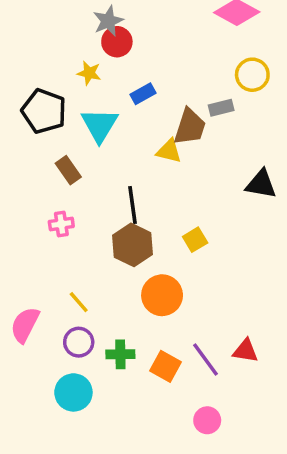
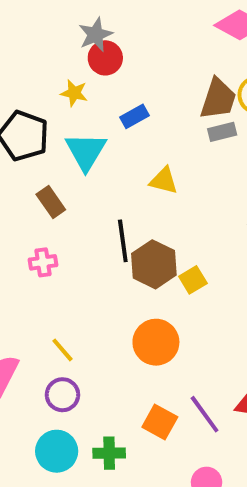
brown trapezoid: (190, 127) -> (218, 99), moved
brown hexagon: (133, 245) -> (154, 264), moved
green cross: (120, 354) -> (109, 453), moved

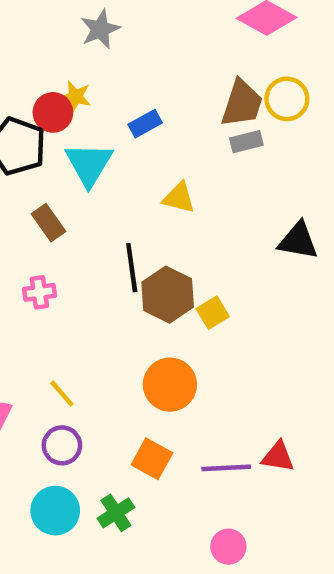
red circle: (105, 58) -> (53, 112), moved
purple line: (205, 414) -> (226, 468), turned -57
orange square: (160, 422) -> (152, 459), moved
green cross: (109, 453) -> (116, 513), turned -32

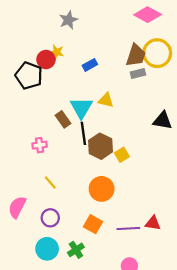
yellow circle: (287, 99) -> (157, 53), size x1.4
cyan triangle: (89, 164) -> (81, 108), moved
brown rectangle: (48, 223) -> (63, 119), moved
yellow line: (62, 394) -> (50, 183), moved

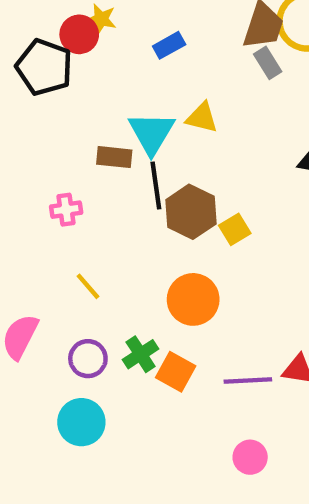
gray rectangle: (138, 73) -> (268, 63), turned 72
brown rectangle: (63, 119) -> (114, 157), turned -49
green cross: (76, 250) -> (141, 354), moved

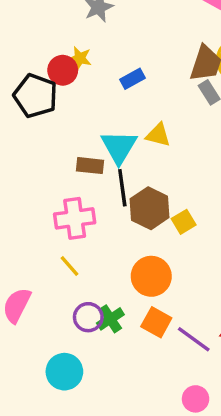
pink cross: (66, 210) -> (75, 218), moved, size x1.6
purple circle: (88, 359) -> (88, 317), moved
orange square: (176, 372) -> (156, 322), moved
purple line: (248, 381) -> (194, 339), turned 39

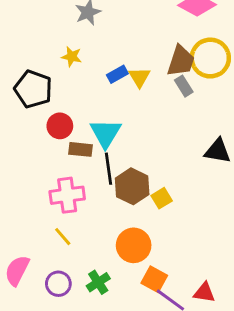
red circle: (63, 70) -> (60, 126), moved
yellow triangle: (158, 135) -> (139, 77), moved, turned 45
purple circle: (88, 317) -> (58, 284), moved
orange square: (156, 322) -> (154, 279), moved

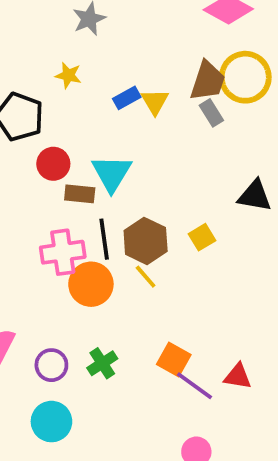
black line: (109, 169) -> (104, 239), moved
yellow square: (162, 198) -> (202, 237), moved
yellow line: (63, 237) -> (146, 277), moved
orange circle: (134, 245) -> (91, 284), moved

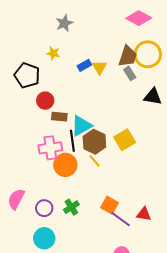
cyan triangle: (112, 173) -> (81, 126), moved, turned 30
black triangle: (255, 196) -> (153, 97), moved
yellow square: (202, 237) -> (125, 140), size x1.5

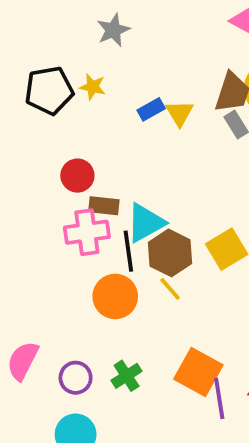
black pentagon: (27, 75) -> (49, 91), moved, turned -30
pink cross: (50, 148) -> (87, 232), moved
orange square: (110, 205) -> (198, 372), size x1.4
purple line: (121, 219) -> (219, 398), turned 45

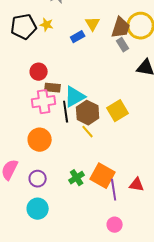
yellow triangle: (179, 113) -> (93, 24), moved
orange circle: (115, 296) -> (40, 140), moved
green cross: (127, 376) -> (77, 178), moved

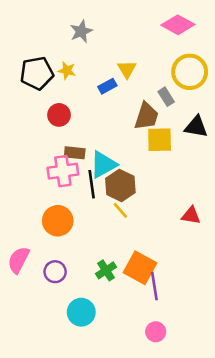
brown trapezoid: (121, 28) -> (147, 116), moved
red circle: (39, 72) -> (59, 115), moved
yellow square: (118, 111) -> (160, 140), moved, turned 30
red triangle: (137, 185) -> (191, 216), moved
cyan circle: (38, 209) -> (81, 312), moved

